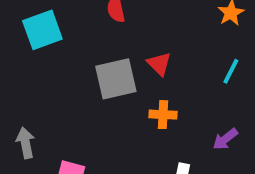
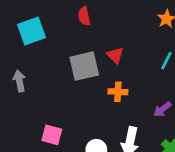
gray arrow: (26, 143) -> (19, 81), moved

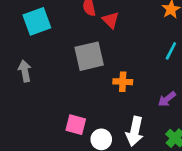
red triangle: (115, 55) -> (111, 20), moved
pink square: (52, 135) -> (76, 125), moved

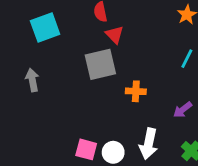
red triangle: (111, 20) -> (115, 35), moved
pink square: (76, 125) -> (86, 149), moved

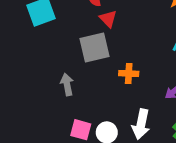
gray arrow: (32, 80) -> (67, 84), moved

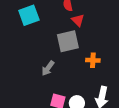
gray arrow: (67, 84) -> (48, 68), turned -133

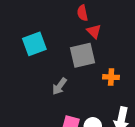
cyan square: (29, 15) -> (34, 44), moved

